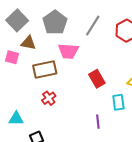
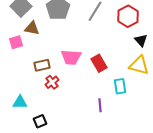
pink trapezoid: (68, 51) -> (71, 57), moved
pink square: (12, 57) -> (16, 42), turned -32
brown rectangle: (45, 70) -> (42, 65), moved, size x0.7

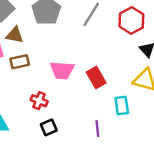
brown rectangle: (42, 65) -> (20, 62), moved
red cross: (52, 82) -> (39, 101), turned -32
black square: (40, 121) -> (49, 127), moved

